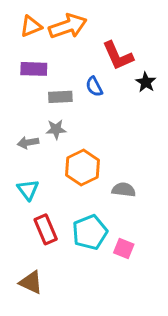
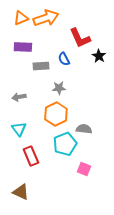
gray star: (56, 129) -> (59, 88), moved
cyan pentagon: (90, 232) -> (65, 144), moved

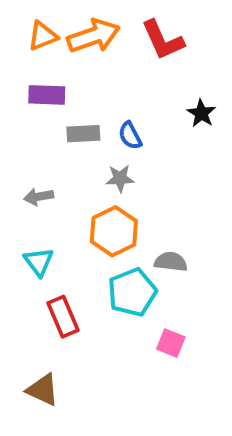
red L-shape: (80, 38) -> (163, 40), moved
blue semicircle: (64, 59) -> (130, 136), moved

